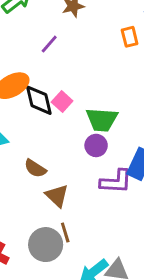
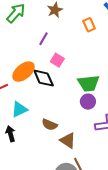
orange rectangle: (130, 37) -> (89, 25), moved
pink square: (62, 101) -> (57, 60), moved

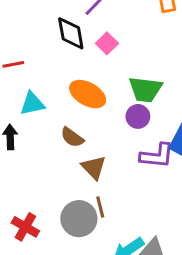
orange ellipse: (24, 72) -> (88, 94), moved, turned 55
black diamond: (44, 78) -> (71, 33), moved

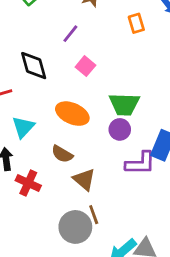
black diamond: (71, 33) -> (34, 66), moved
cyan triangle: (32, 104) -> (23, 127), turned -30
red cross: (25, 227) -> (28, 183), moved

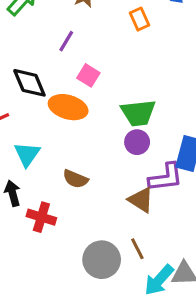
orange ellipse: (72, 114) -> (68, 107), moved
brown triangle: (84, 179) -> (141, 200), moved
brown line: (94, 215) -> (137, 249), moved

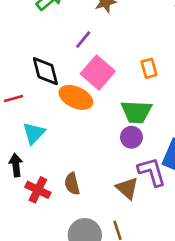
orange rectangle: (140, 19) -> (149, 68), moved
pink square: (88, 75) -> (98, 73), size x1.6
purple L-shape: (166, 177) -> (152, 172), turned -108
brown semicircle: (75, 179) -> (72, 184), moved, turned 45

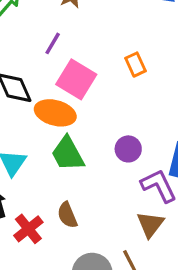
green trapezoid: (136, 112) -> (68, 154), moved, turned 68
brown triangle: (127, 188) -> (150, 224), moved, turned 35
red cross: (38, 190) -> (28, 229), turned 35

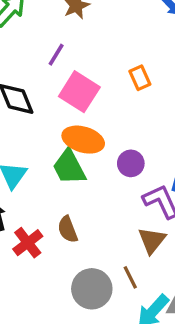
orange ellipse: (55, 113) -> (83, 140), moved

